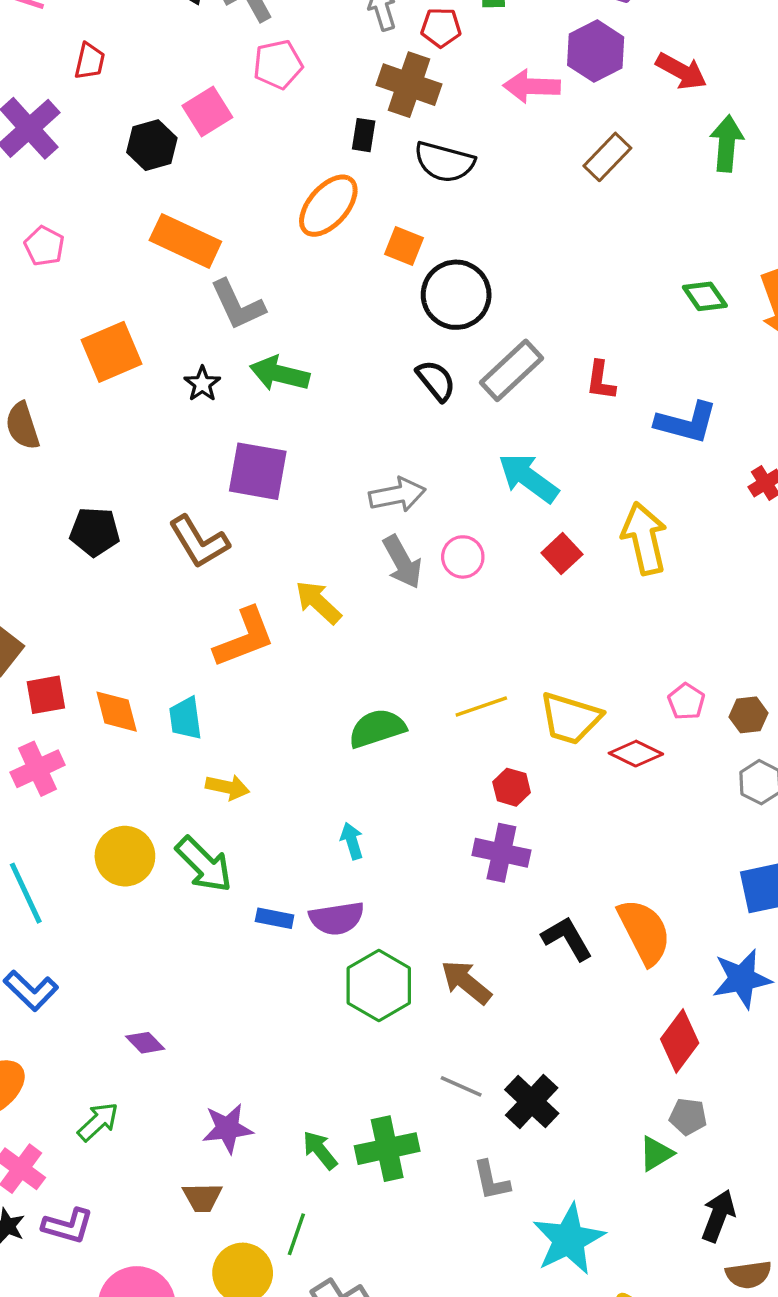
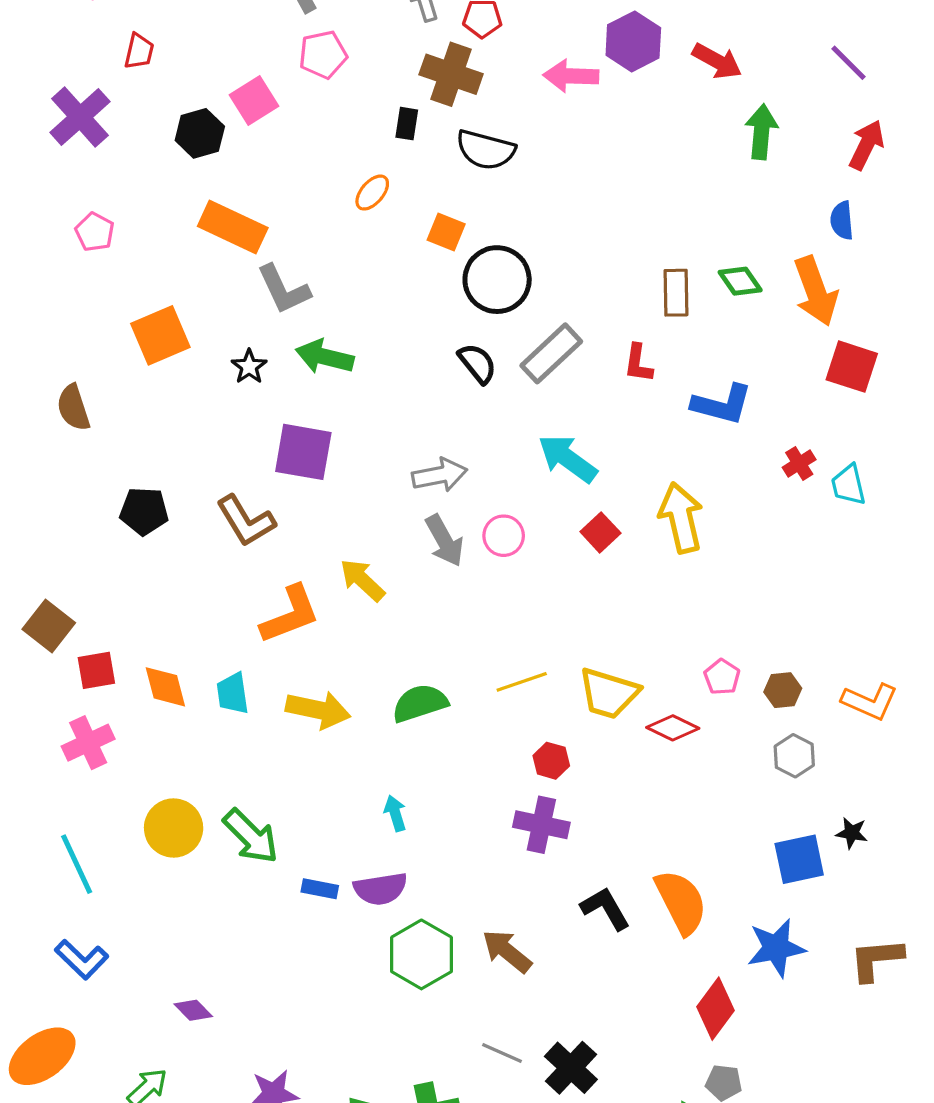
brown rectangle: (607, 157) -> (676, 293), moved, turned -45
orange ellipse: (328, 206) -> (372, 193), size x0.6
yellow arrow: (227, 787) -> (318, 710), moved, size x1.5

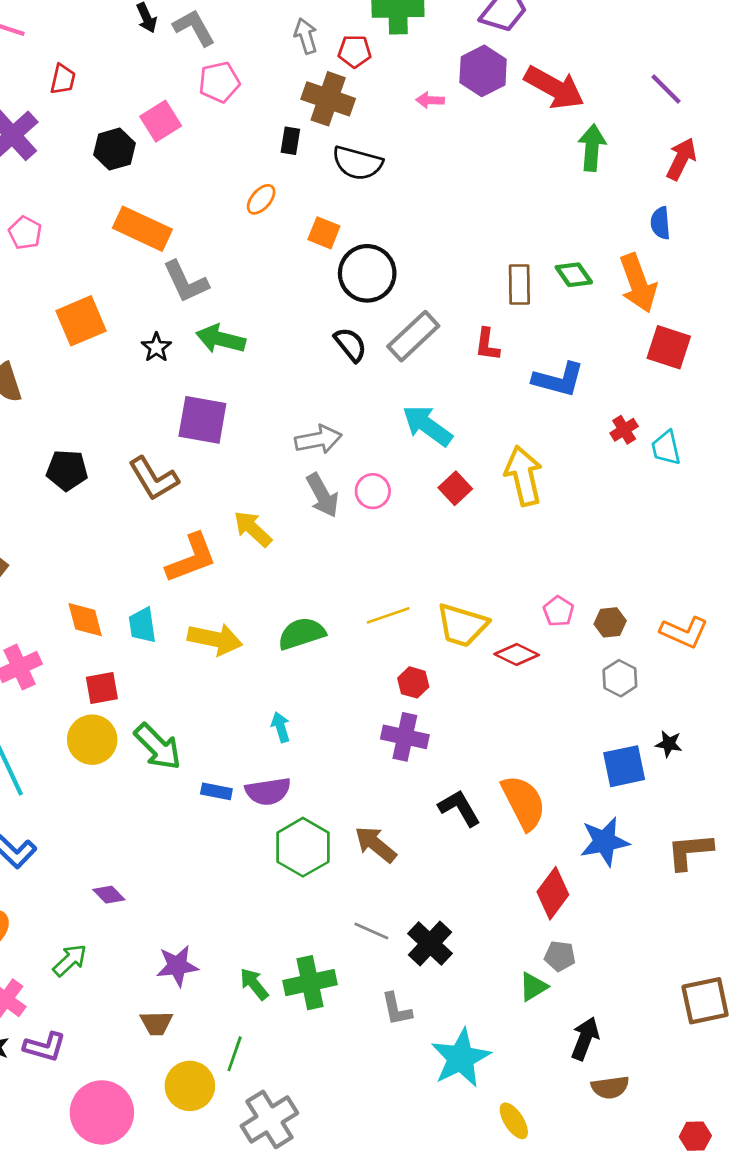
red arrow: (717, 61) -> (554, 88), size x1.4
pink arrow: (571, 76) -> (430, 100), size x0.6
red square: (96, 670) -> (102, 688), moved

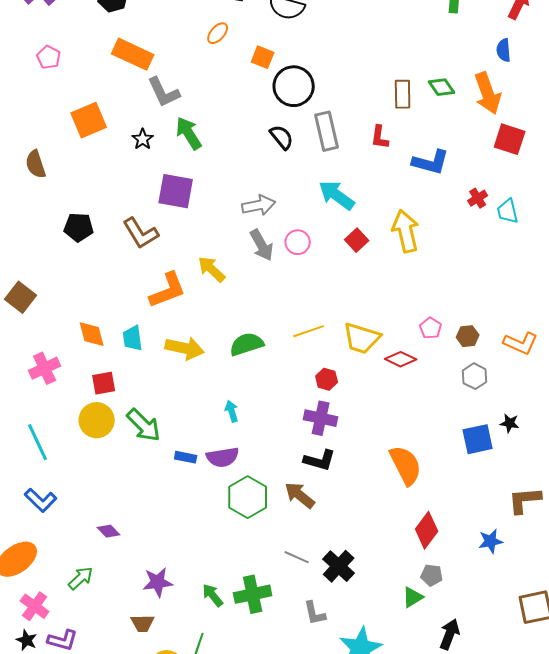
gray rectangle: (413, 336) -> (327, 131), turned -60
green arrow: (221, 339) -> (189, 133), turned 44
black L-shape: (459, 808) -> (320, 460), moved, turned 136
blue star: (605, 842) -> (491, 541), moved, size x0.7

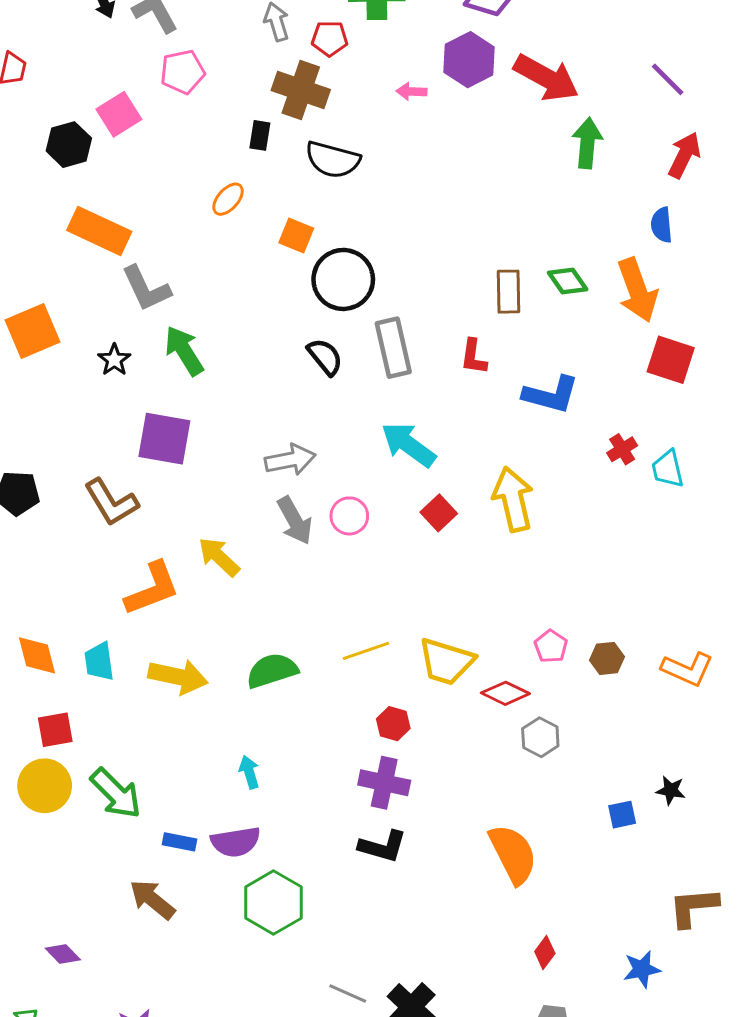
gray hexagon: (475, 376) -> (540, 737), moved
blue square: (478, 439) -> (622, 815), size x0.6
brown arrow: (300, 495) -> (152, 899), moved
red diamond: (427, 530) -> (545, 953), size x0.6

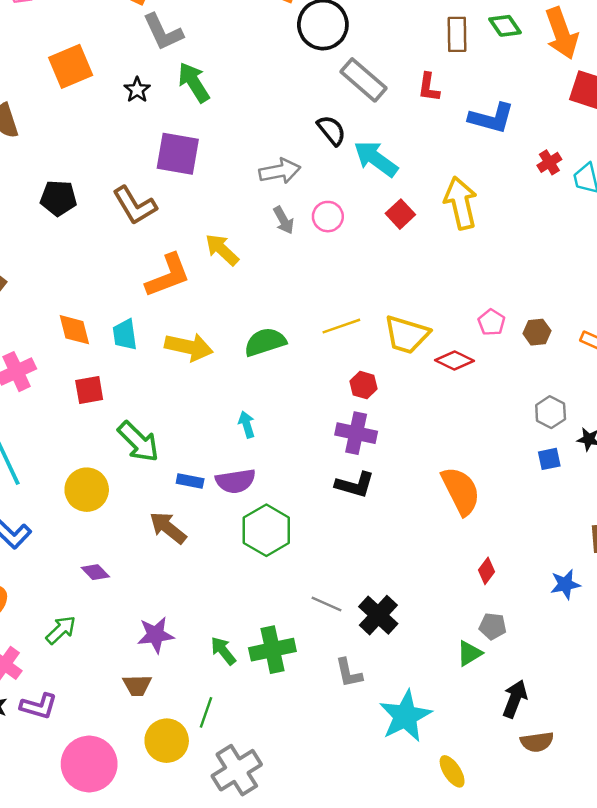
gray rectangle: (393, 348) -> (363, 80), turned -36
black semicircle: (325, 357) -> (332, 130), moved
gray arrow: (295, 520) -> (284, 220), size x0.7
gray hexagon: (540, 737) -> (551, 412), moved
yellow circle: (45, 786) -> (87, 490), moved

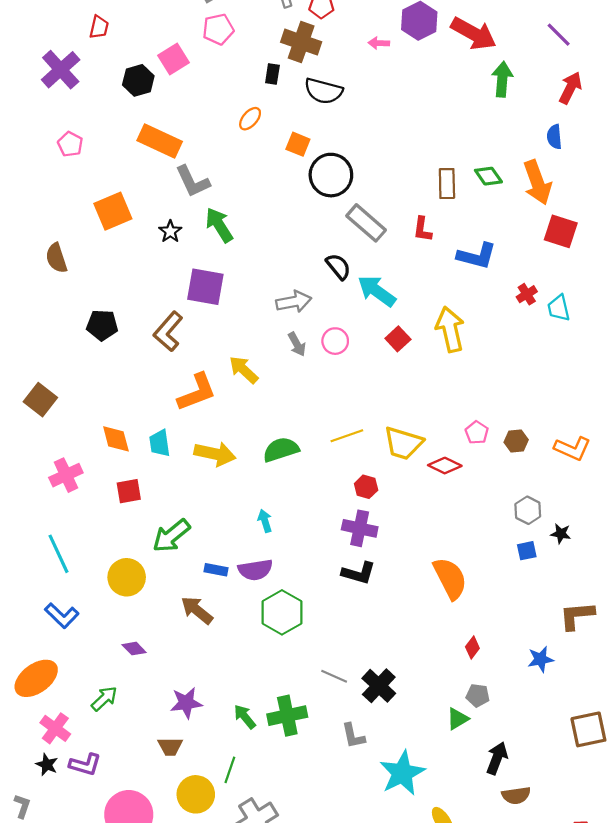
brown L-shape: (135, 205) -> (168, 331), turned 72
green arrow: (138, 442) -> (171, 536), turned 96

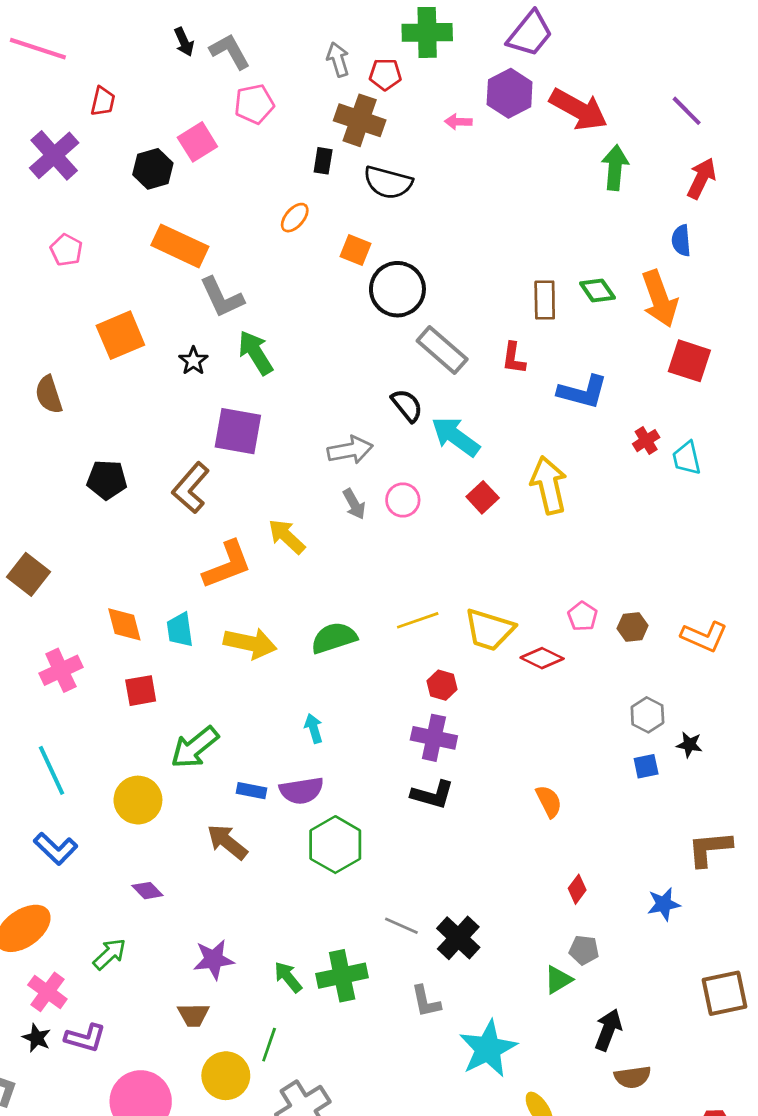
orange semicircle: (450, 578) -> (549, 801), size x0.6

